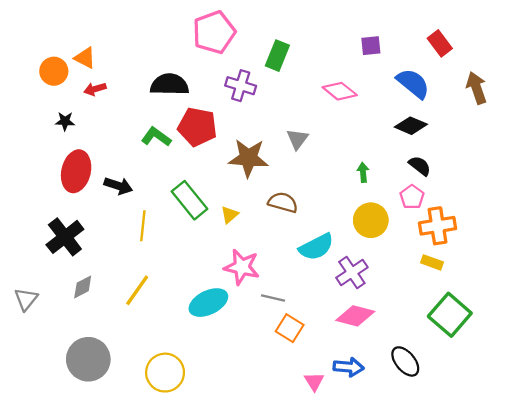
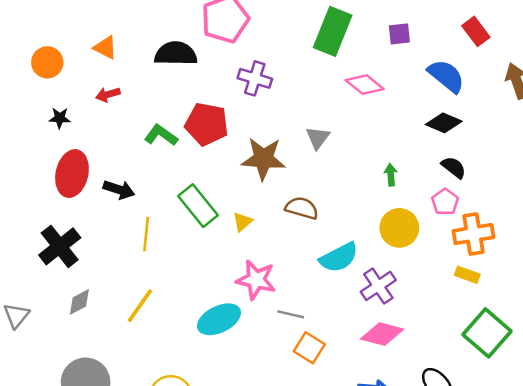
green rectangle: (277, 56) -> (333, 31), moved, size x1.4
orange triangle: (85, 58) -> (105, 48), moved
black semicircle: (169, 85) -> (176, 54), moved
red arrow: (95, 89) -> (108, 94), moved

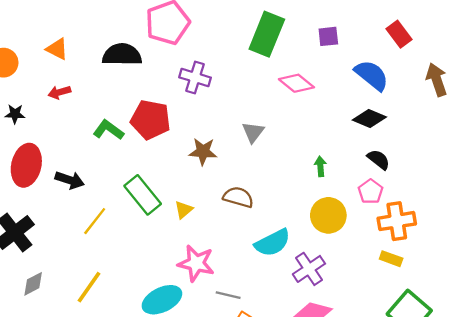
brown star: (263, 159) -> (203, 152), size x0.7
yellow line: (146, 234) -> (95, 221), turned 32

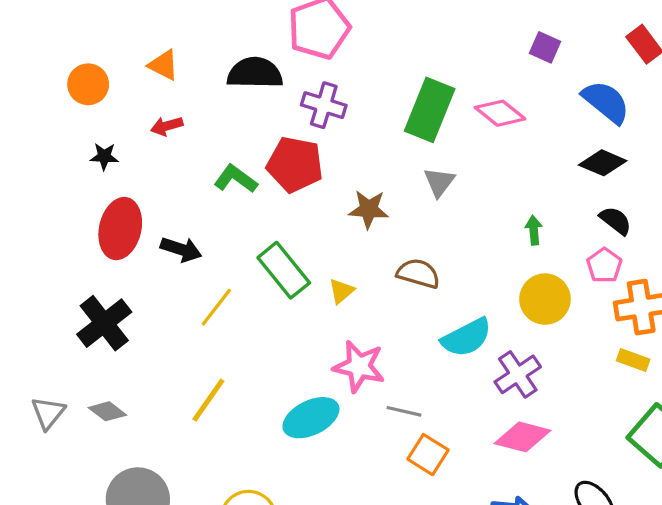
green rectangle: (267, 34) -> (430, 110), moved
purple square: (328, 36) -> (545, 47), turned 30
purple cross: (195, 77) -> (324, 105), moved
gray diamond: (33, 284) -> (107, 411), moved, turned 65

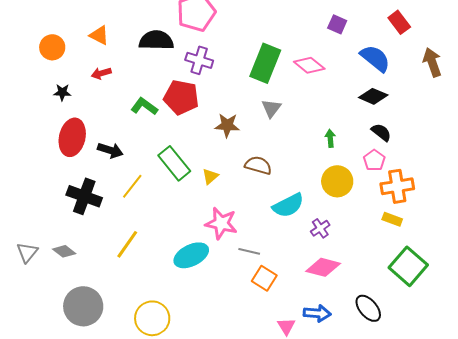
black cross: (104, 323) -> (84, 196), moved, turned -32
purple cross: (518, 374) -> (320, 228), size x0.7

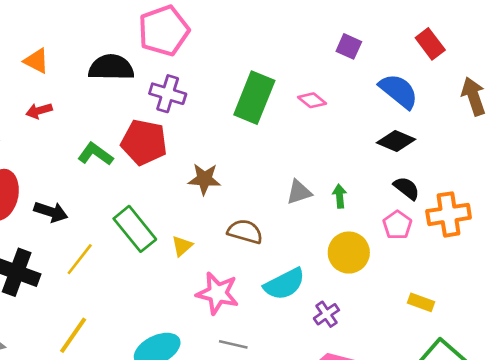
pink diamond: (309, 65) -> (312, 100), size x0.7
gray triangle: (271, 108) -> (299, 192), moved, turned 35
orange cross: (397, 186) -> (449, 214), moved
pink star: (221, 223) -> (218, 293), moved

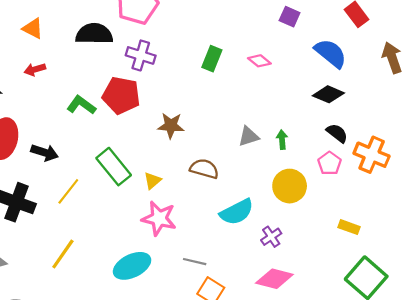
green rectangle: (254, 98) -> (212, 59), size x0.6
orange cross: (449, 214) -> (372, 155), turned 32
pink star: (218, 293) -> (159, 218), moved

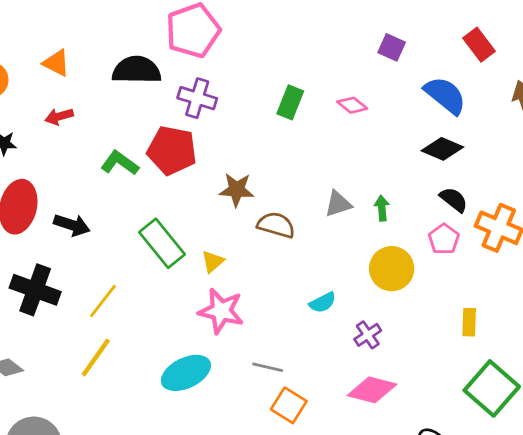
brown semicircle: (204, 169) -> (276, 225), moved
yellow line: (68, 191) -> (103, 301), moved
cyan semicircle: (237, 212) -> (323, 302), size x0.6
yellow rectangle: (349, 227) -> (469, 322), turned 72

